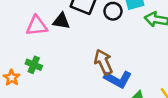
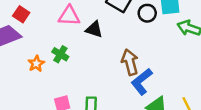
black triangle: (61, 21) -> (94, 29), moved
blue L-shape: (118, 79) -> (142, 82), turned 104

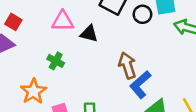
orange star: (36, 64) -> (33, 91), moved, size x1.5

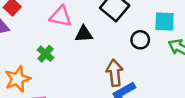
black circle: (142, 14) -> (140, 40), moved
black triangle: (89, 34) -> (84, 34), turned -30

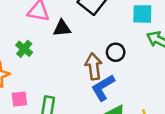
black circle: (140, 40) -> (116, 52), moved

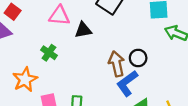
black circle: (116, 52) -> (138, 58), moved

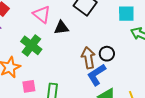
pink triangle: (59, 16) -> (42, 14), turned 30
green cross: (49, 53) -> (31, 45), size x1.5

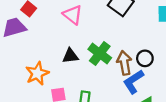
black triangle: (61, 28) -> (70, 56), moved
green cross: (31, 45) -> (100, 53), moved

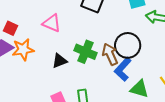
black circle: (145, 58) -> (128, 45), size x1.6
orange star: (37, 73) -> (23, 49), moved, turned 30

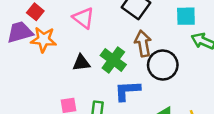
brown arrow: (110, 54) -> (143, 43), moved
blue L-shape: (123, 69) -> (127, 91), moved, turned 30

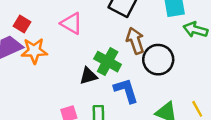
black triangle: (81, 63) -> (88, 76), moved
blue L-shape: (127, 91) -> (126, 91), turned 84

